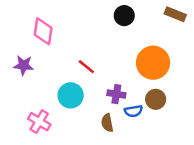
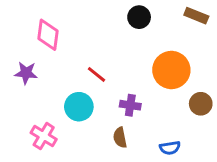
brown circle: (156, 99) -> (201, 104), moved
blue semicircle: (133, 111) -> (170, 148), moved

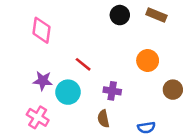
brown rectangle: (196, 16) -> (156, 15), moved
orange circle: (171, 70) -> (148, 61), size x0.7
purple star: (26, 73) -> (43, 81), moved

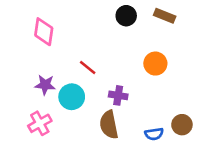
brown circle: (173, 90) -> (182, 125), moved
pink cross: (38, 117) -> (40, 123), turned 30
brown semicircle: (103, 119) -> (109, 125), size x1.5

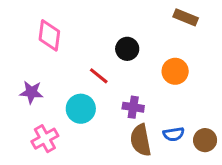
black circle: (126, 16) -> (127, 49), moved
purple star: (45, 85) -> (31, 92), moved
brown semicircle: (109, 125) -> (141, 140), moved
blue semicircle: (154, 134) -> (174, 134), moved

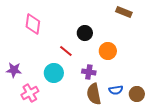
orange circle: (175, 71) -> (108, 51), moved
purple star: (31, 92) -> (14, 70), moved

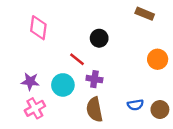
orange circle: (108, 51) -> (158, 59), moved
purple star: (14, 70) -> (30, 81), moved
purple cross: (89, 72) -> (94, 79), moved
brown semicircle: (94, 94) -> (94, 109), moved

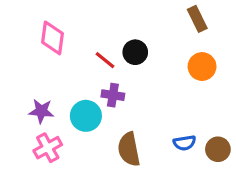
brown rectangle: (145, 14) -> (197, 19), turned 42
red line: (77, 59) -> (105, 60), moved
orange circle: (158, 59) -> (202, 67), moved
purple cross: (94, 79) -> (113, 95), moved

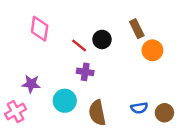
brown rectangle: (197, 19) -> (137, 29), moved
cyan circle: (86, 116) -> (65, 101), moved
pink cross: (48, 148) -> (16, 112), moved

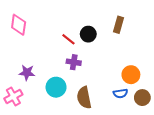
pink diamond: (40, 29) -> (19, 25), moved
brown rectangle: (137, 29) -> (118, 25), turned 42
orange circle: (152, 50) -> (131, 75), moved

